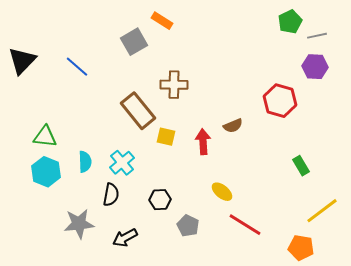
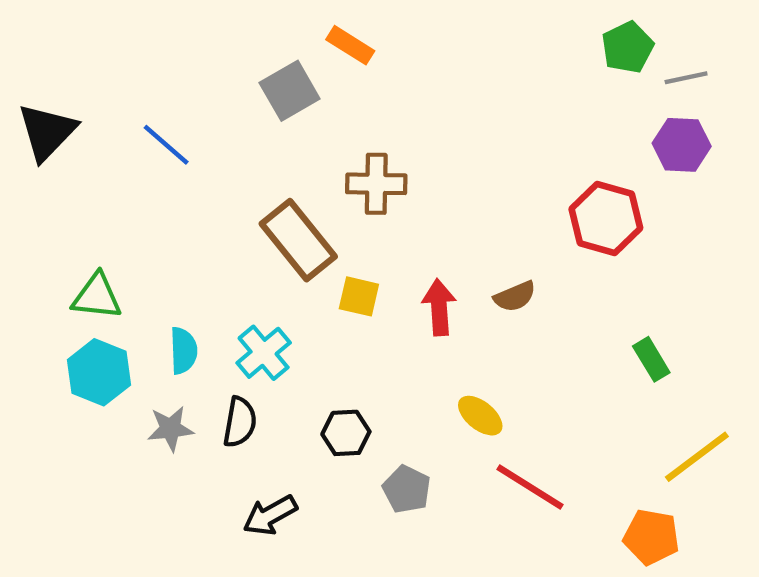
brown semicircle: (233, 126) -> (515, 296), moved
gray star: (79, 224) -> (170, 429), moved, size x0.7

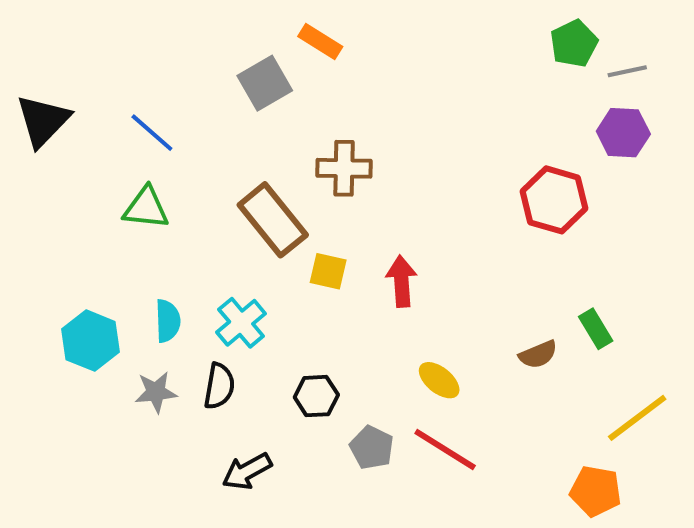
green triangle: (97, 296) -> (146, 208), moved
brown semicircle: (515, 296) -> (538, 354), moved
red line: (530, 487) -> (445, 450), moved

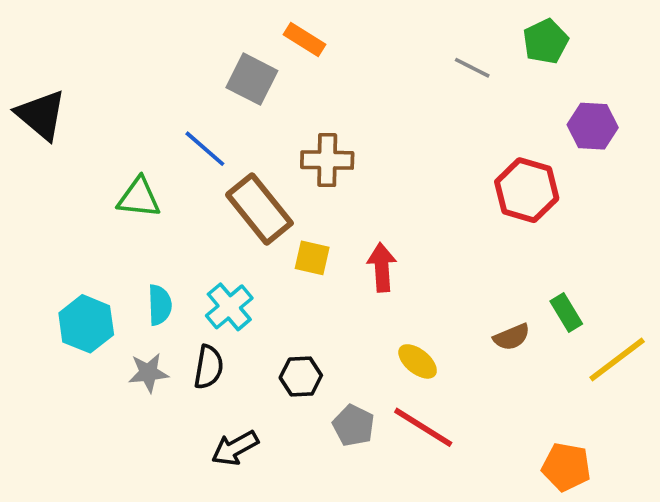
gray line: (627, 71) -> (472, 68), moved, turned 39
gray square: (265, 83) -> (252, 79), turned -33
black triangle: (43, 121) -> (41, 115), turned -34
blue line: (152, 133) -> (205, 149), moved
yellow line: (637, 418) -> (617, 360), moved

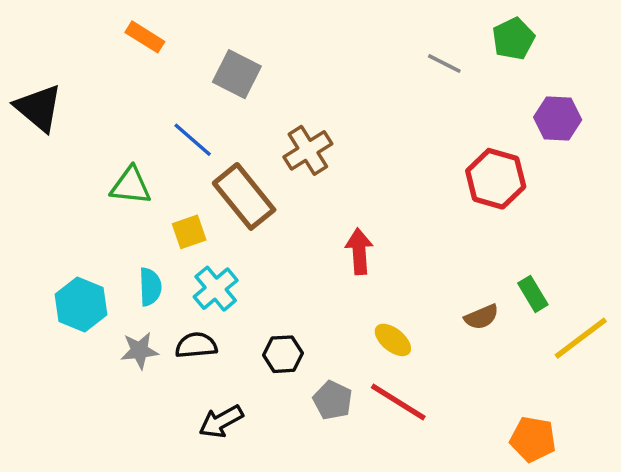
orange rectangle: (305, 40) -> (145, 37), moved
brown cross: (327, 160) -> (308, 150), turned -33
yellow square: (312, 258) -> (189, 232), moved, turned -32
black semicircle: (209, 367) -> (196, 345), turned -105

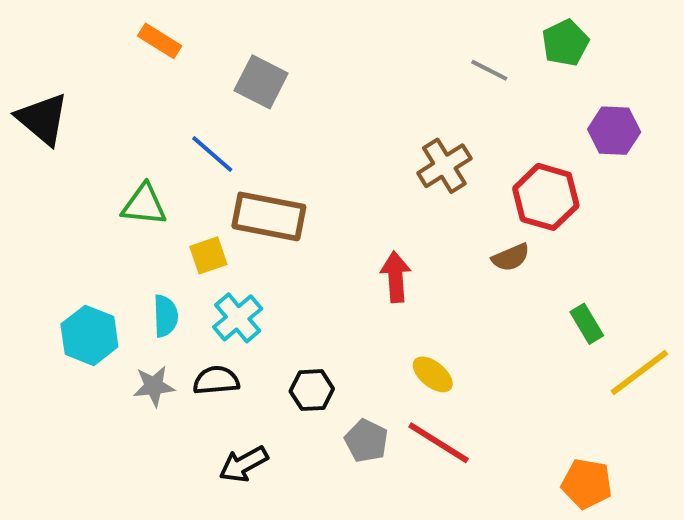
brown cross: (308, 150) -> (444, 166), moved
brown rectangle: (244, 196) -> (269, 216), turned -40
brown semicircle: (481, 317) -> (511, 257), moved

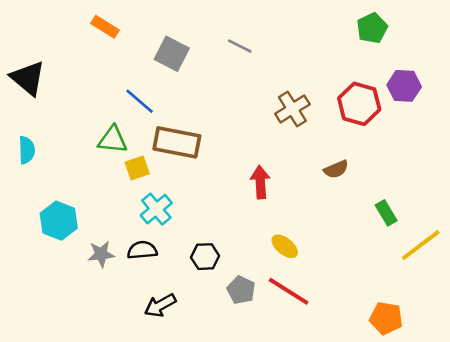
gray line: (489, 70) -> (240, 46), moved
red hexagon: (546, 197) -> (359, 104), moved
green triangle: (144, 205) -> (113, 140), moved
cyan semicircle: (165, 316) -> (27, 150), moved

